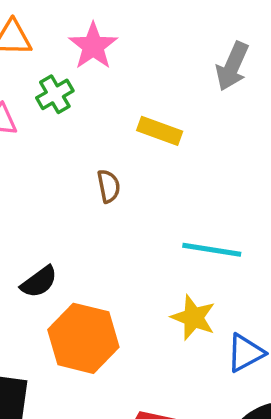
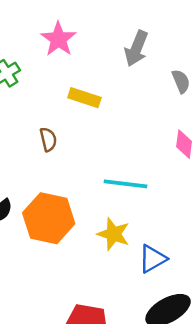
pink star: (93, 46) -> (58, 39), moved
orange hexagon: (83, 338) -> (49, 218), moved

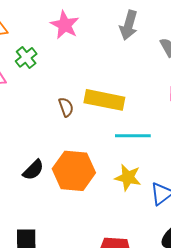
yellow rectangle: (84, 98) -> (104, 100), moved, size x1.5

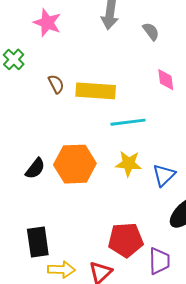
brown semicircle: (66, 107) -> (56, 84), moved

